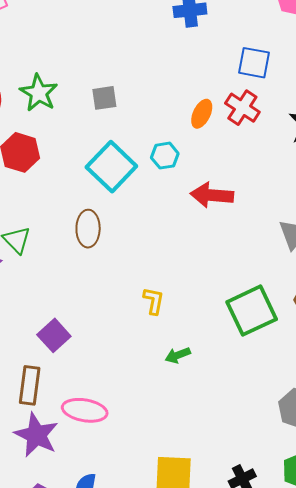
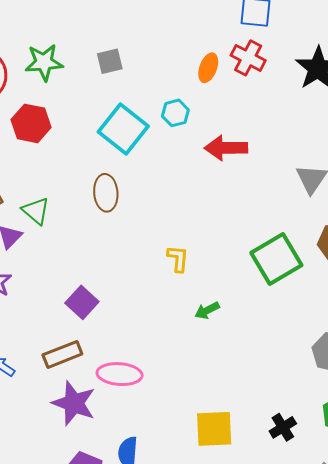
green star: (39, 93) -> (44, 62), turned -30
brown rectangle: (30, 385) -> (62, 354), turned 66

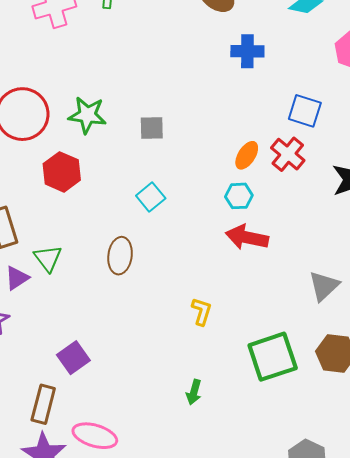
cyan hexagon: (175, 113) -> (239, 196), moved
cyan square: (123, 129) -> (151, 197), size x0.6
yellow L-shape: (178, 259) -> (202, 311), moved
green arrow: (207, 310) -> (194, 392), turned -60
brown rectangle: (62, 354) -> (43, 404), turned -66

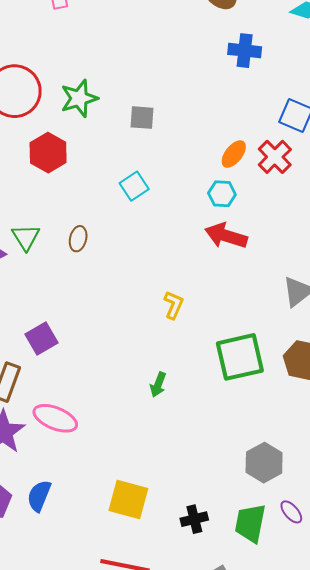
green star: (87, 115) -> (79, 98), turned -30
brown ellipse: (120, 256) -> (78, 239), moved, size x0.7

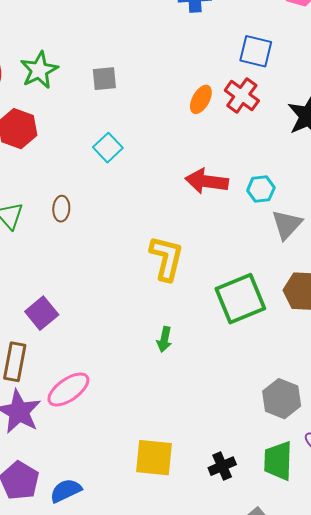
cyan hexagon: (222, 194) -> (261, 189), moved
yellow L-shape: (174, 305) -> (166, 258), size x1.6
pink ellipse: (55, 418) -> (68, 390), turned -48
blue semicircle: (39, 496) -> (66, 491), moved, turned 52

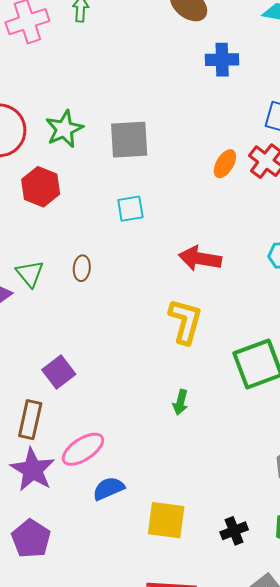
gray square: (104, 79) -> (129, 140), size x1.6
cyan square: (108, 148) -> (130, 209), turned 32
red arrow: (207, 181) -> (200, 258), moved
blue semicircle: (66, 491) -> (109, 488), moved

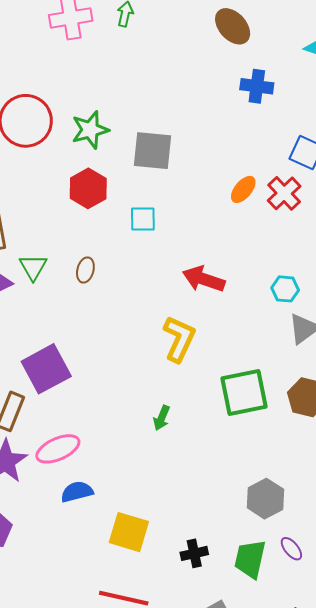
red hexagon: (41, 187) -> (88, 188), moved
purple square: (59, 372) -> (46, 369), size x1.5

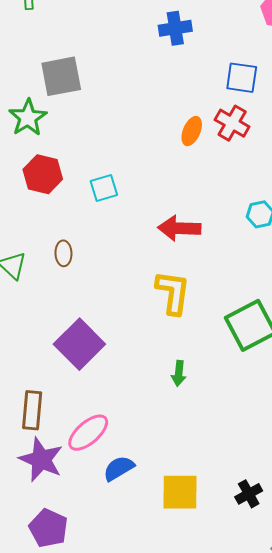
gray square: (153, 151) -> (61, 76), moved
purple square: (46, 369) -> (79, 344), moved

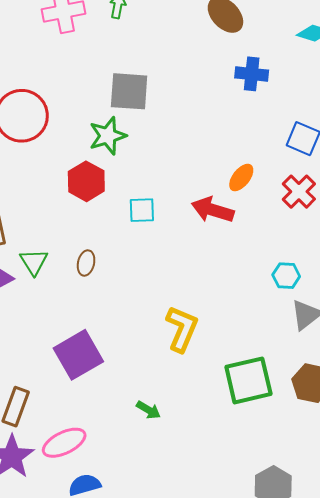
green star: (28, 118) -> (108, 136), moved
red cross: (232, 123) -> (299, 192), moved
red arrow: (179, 228) -> (213, 210), moved
green arrow: (179, 373) -> (148, 410), moved, turned -80

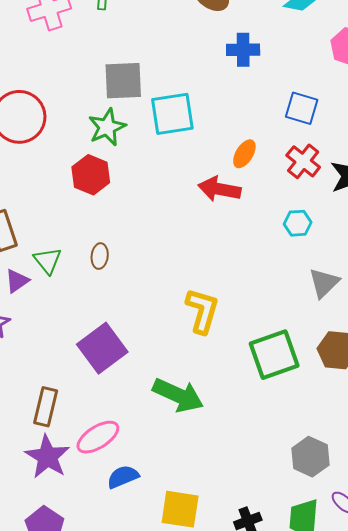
cyan square: (142, 210) -> (172, 114), moved, size x1.6
cyan hexagon: (286, 276) -> (298, 223), moved
green arrow: (148, 410) -> (178, 395), size x2.0

